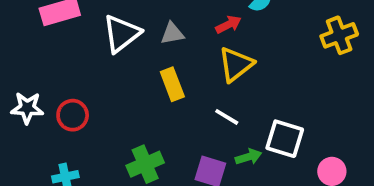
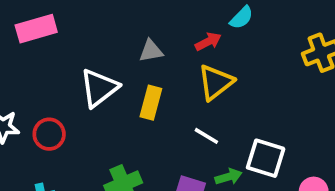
white triangle: (122, 34) -> (99, 88), moved
yellow rectangle: (172, 84) -> (151, 103), turned 36

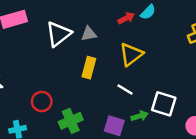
red arrow: (208, 42) -> (126, 18), moved
white triangle: (99, 88) -> (59, 34), moved
red circle: (49, 134) -> (42, 102), moved

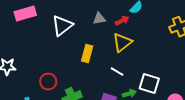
red arrow: (126, 18) -> (122, 21), moved
gray triangle: (89, 34) -> (99, 19), moved

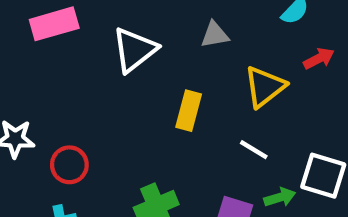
red arrow: (122, 21) -> (319, 59), moved
red circle: (48, 82) -> (69, 165), moved

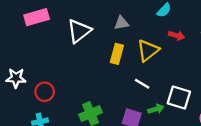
red arrow: (319, 59) -> (177, 36), turned 42
yellow rectangle: (189, 111) -> (117, 54), moved

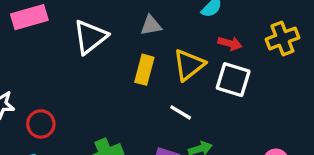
white square: (179, 98) -> (233, 80), moved

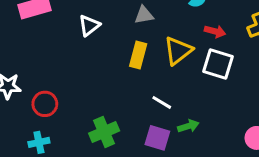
white triangle: (90, 37) -> (89, 25), size x0.7
white line: (181, 112) -> (162, 102), moved

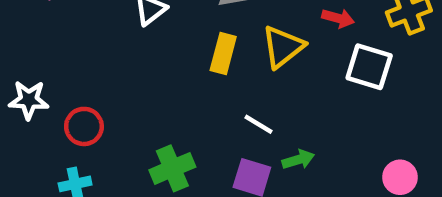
white square: (218, 64) -> (369, 67), moved

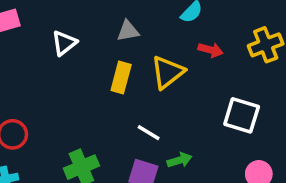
white square: (369, 67) -> (242, 115), moved

